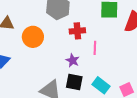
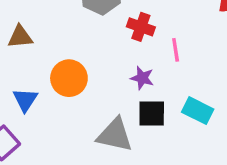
red cross: (77, 31) -> (141, 27), turned 35
orange circle: (33, 37) -> (69, 78), moved

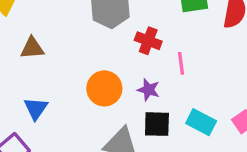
orange circle: (69, 78) -> (104, 88), moved

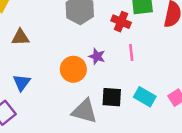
red cross: (148, 41) -> (121, 22), moved
purple star: (149, 90) -> (97, 56), moved

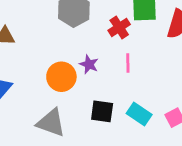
red cross: (121, 22) -> (119, 27), turned 30
gray triangle: (84, 111) -> (51, 123), moved

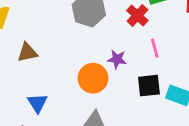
black square: (102, 111) -> (149, 86), moved

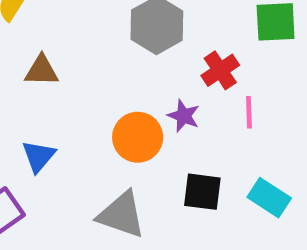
red cross: (137, 16) -> (220, 70), moved
black square: (149, 86) -> (202, 192), moved

